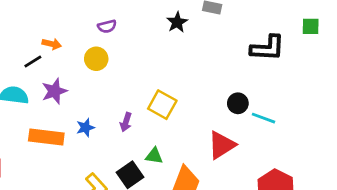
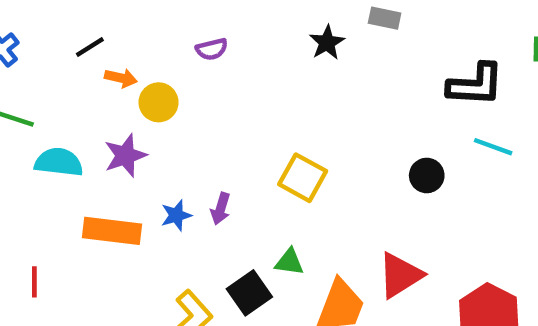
yellow circle: (96, 59) -> (159, 102), moved
black line: (33, 61) -> (90, 47), moved
cyan line: (263, 118) -> (493, 147), moved
purple arrow: (126, 122) -> (221, 209), moved
red triangle: (222, 145) -> (400, 275), moved

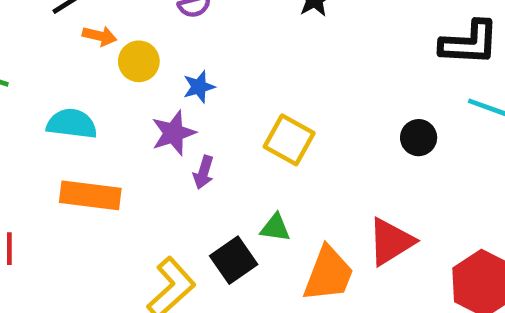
purple star: (125, 156) -> (173, 133), moved
cyan semicircle: (59, 162) -> (72, 124), moved
blue star: (176, 215) -> (199, 87), moved

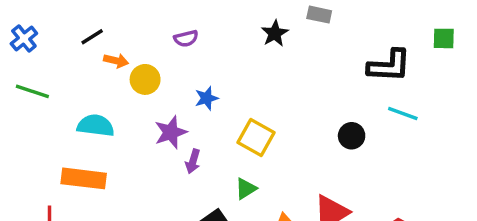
blue star: (199, 87) -> (207, 98), moved
orange rectangle: (90, 195) -> (84, 178), moved
green triangle: (275, 228) -> (246, 189), moved, turned -40

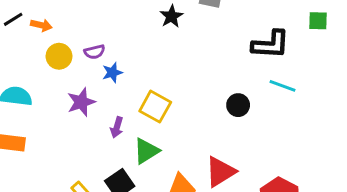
purple semicircle: (186, 38) -> (95, 52), moved
orange arrow: (116, 61) -> (41, 25), moved
purple arrow: (193, 161) -> (117, 127), moved
green triangle: (246, 189) -> (146, 151), size x1.4

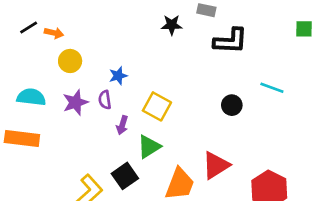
black star: (171, 16) -> (172, 25), turned 30
black L-shape: (271, 44) -> (230, 41), moved
purple semicircle: (95, 52) -> (105, 100), moved, turned 96
purple star: (81, 102) -> (75, 102), moved

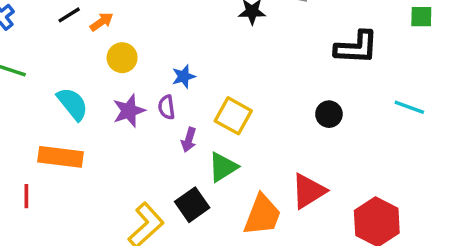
orange arrow: (54, 33) -> (102, 22), turned -48
black L-shape: (230, 41) -> (356, 47), moved
cyan line: (272, 88) -> (409, 107), moved
cyan semicircle: (31, 97) -> (72, 104), turned 44

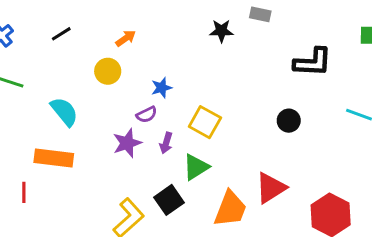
orange arrow: (102, 22) -> (126, 38), moved
purple semicircle: (167, 107) -> (147, 115), turned -108
purple star: (129, 111) -> (127, 143), moved

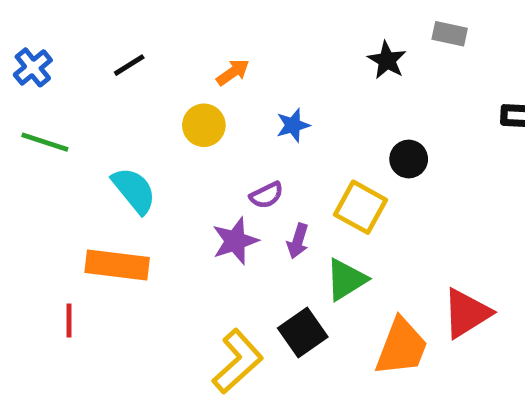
black star: (221, 31) -> (387, 60), turned 30
blue star: (162, 88) -> (293, 125), moved
black circle: (289, 121) -> (409, 159), moved

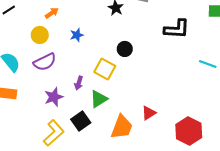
purple semicircle: (267, 195) -> (45, 62), moved, size x1.6
purple star: (235, 241) -> (54, 97), moved
red triangle: (467, 313) -> (149, 113), size x0.7

